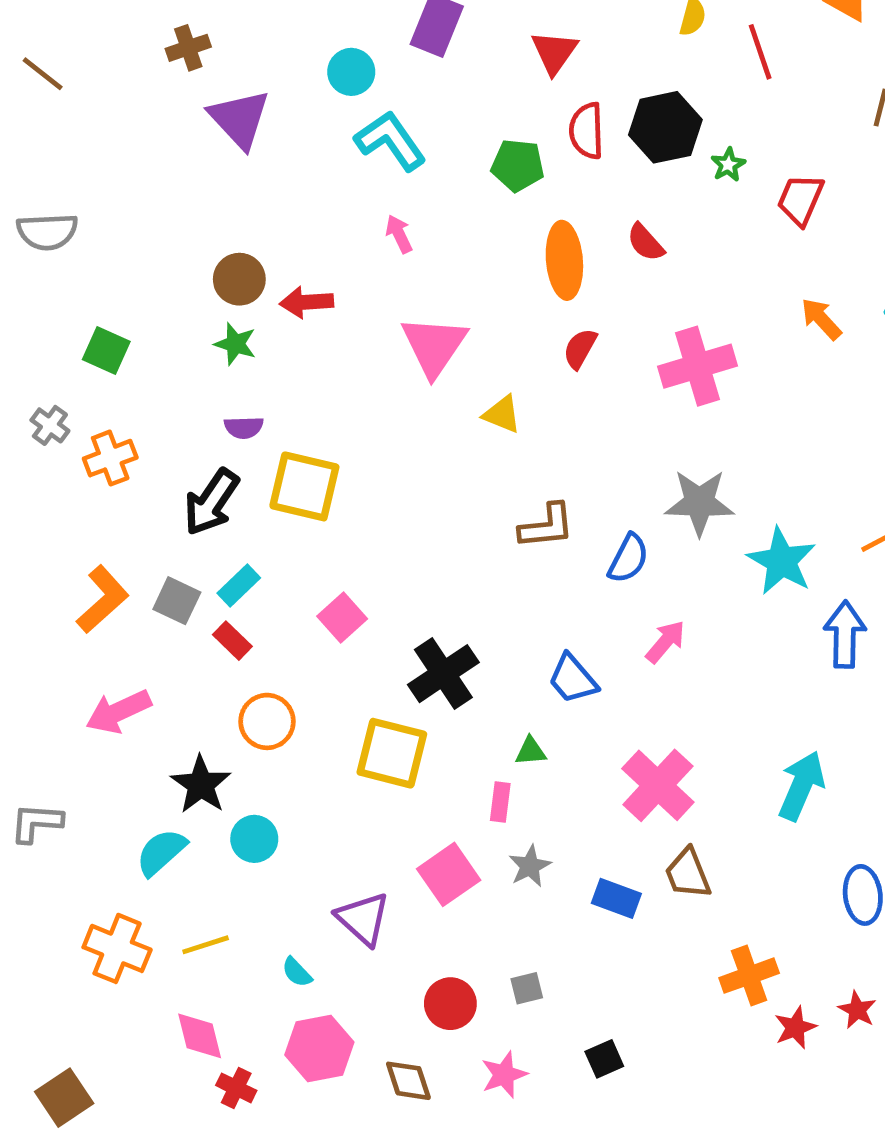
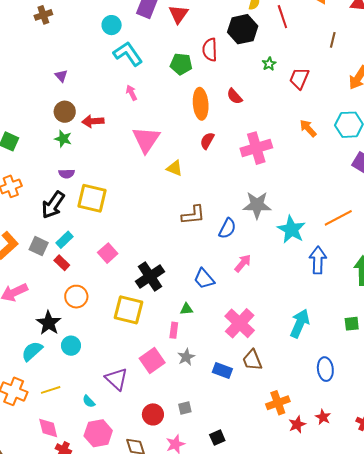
red triangle: (554, 52) -> (178, 14), moved
purple triangle: (239, 119) -> (61, 76), moved, size x0.5
black hexagon: (665, 127) -> (243, 29), moved

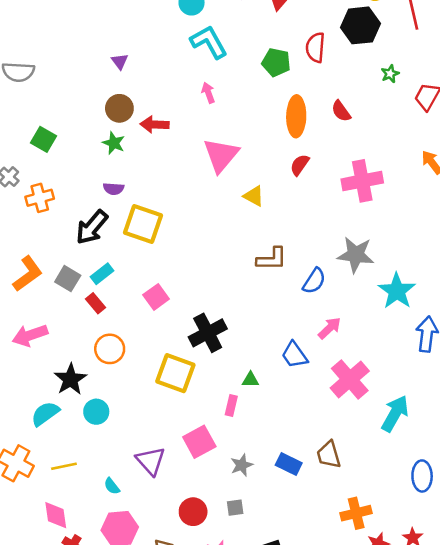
blue trapezoid: (204, 279) -> (294, 355), moved
pink cross: (240, 323) -> (350, 379), moved
gray star: (186, 357) -> (242, 465), moved

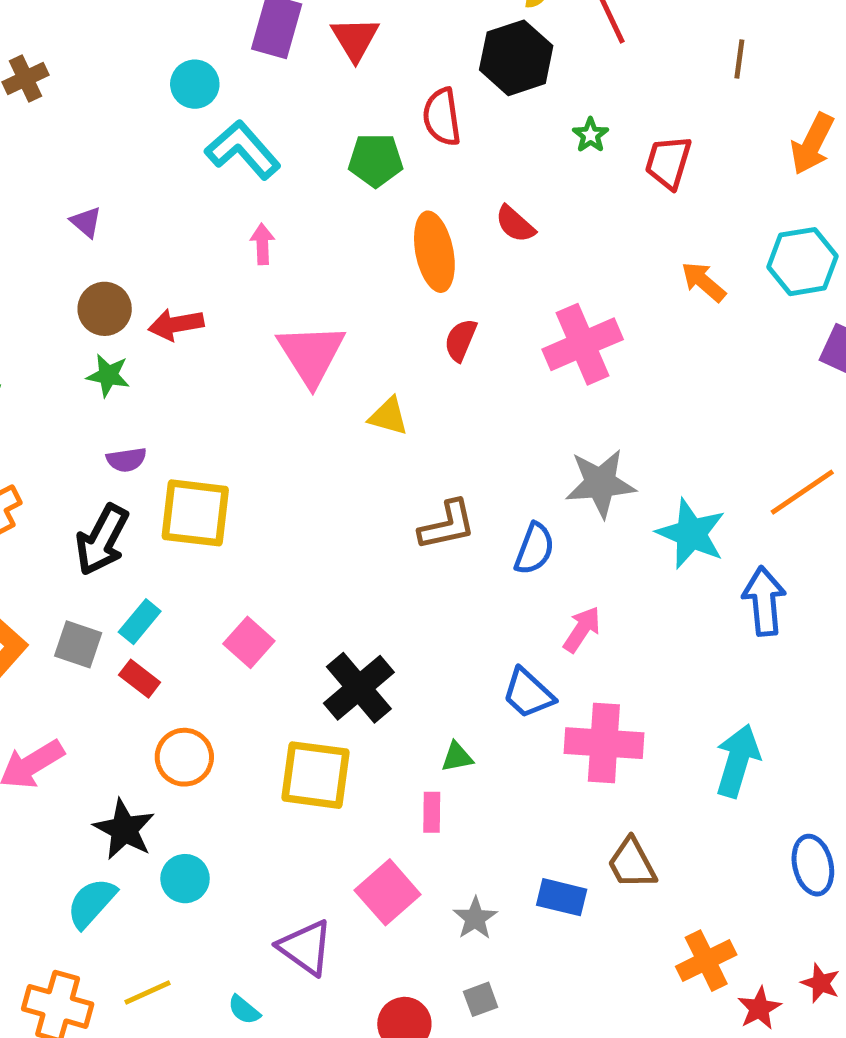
pink arrow: (208, 93) -> (262, 244), turned 30
pink cross: (350, 379) -> (604, 743), moved, turned -33

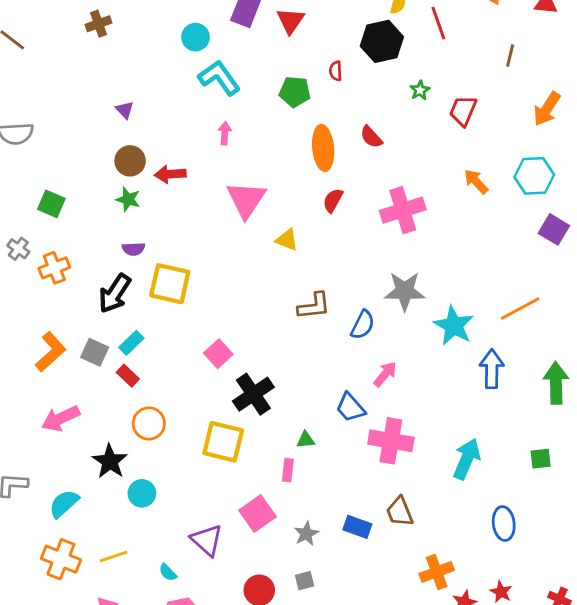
red semicircle: (442, 117) -> (336, 71), size x0.6
pink square: (249, 642) -> (218, 354), moved
cyan semicircle: (91, 903) -> (64, 504), moved

